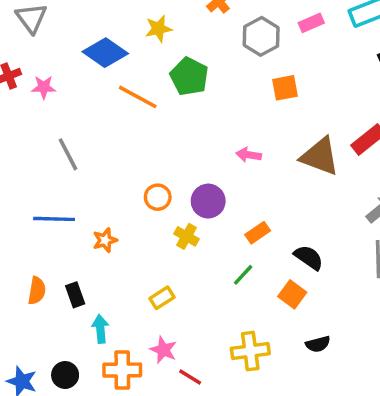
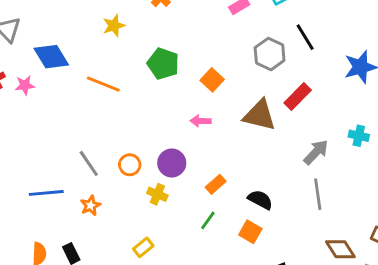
gray hexagon: (261, 36) -> (270, 54), moved
blue diamond: (105, 53) -> (51, 57), moved, turned 30
green pentagon: (189, 76) -> (163, 64), moved
orange square: (285, 88) -> (212, 80), moved, turned -30
gray line: (68, 154) -> (89, 163), moved

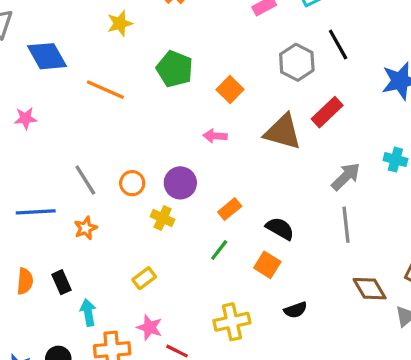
pink star: (25, 85) -> (25, 118), moved

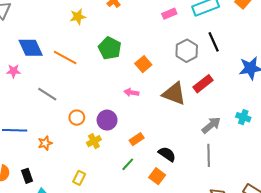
blue diamond: (47, 56) -> (31, 48), moved
gray line: (85, 180) -> (47, 94), moved, turned -30
yellow cross: (163, 218) -> (94, 141), turned 32
yellow rectangle: (144, 278) -> (79, 178), turned -32

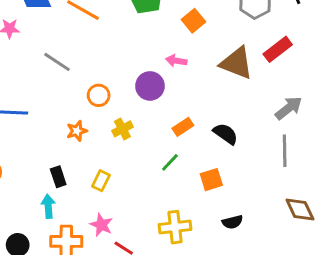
purple circle: (107, 120) -> (150, 86), moved
orange star: (45, 143) -> (77, 131), moved
black semicircle: (167, 154) -> (226, 134), moved
black rectangle: (27, 176) -> (58, 177), moved
orange square: (157, 176) -> (211, 180), turned 35

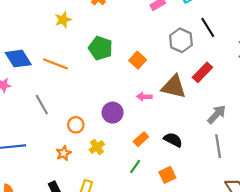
pink arrow: (176, 61) -> (144, 97), moved
gray line: (57, 62) -> (42, 105), turned 35

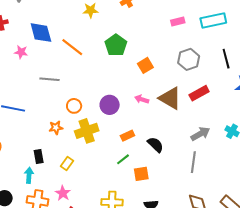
black line: (208, 27) -> (226, 59), moved
gray line: (42, 105) -> (50, 79), turned -72
yellow cross: (97, 147) -> (87, 131), size x1.6
green line: (135, 167) -> (123, 159), moved

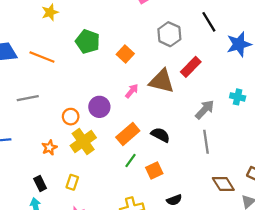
pink arrow: (142, 99) -> (132, 91), turned 128
orange circle: (74, 106) -> (71, 117), moved
orange rectangle: (127, 136) -> (128, 134), size x1.5

